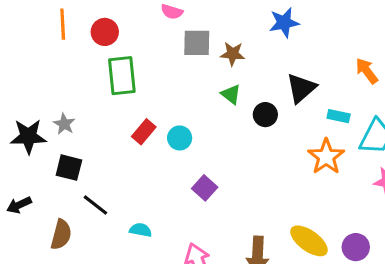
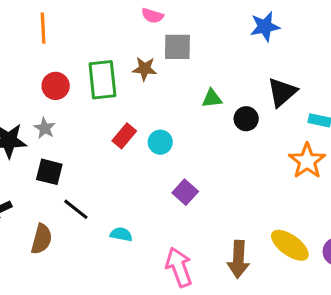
red circle: (105, 32) -> (56, 86), moved
brown star: (233, 54) -> (145, 69), moved
green triangle: (231, 94) -> (212, 98), turned -45

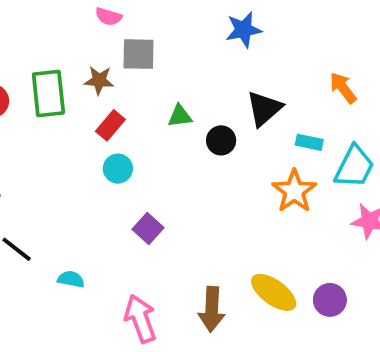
red rectangle: (124, 136) -> (110, 125), moved

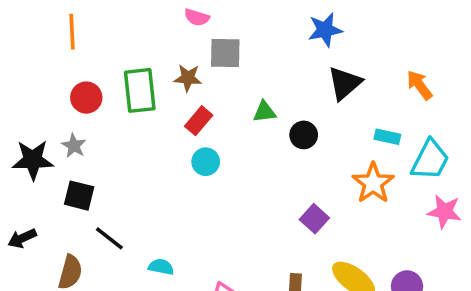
black triangle: (264, 109) -> (345, 83), moved
purple square: (148, 229) -> (314, 219), moved

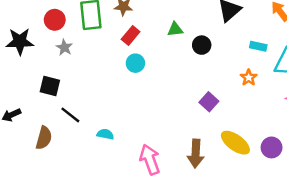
gray star: (74, 146) -> (64, 47), moved
black star: (33, 160) -> (20, 41), moved
orange star: (373, 183) -> (249, 78), size x0.6

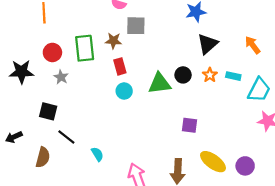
green triangle: (175, 29) -> (159, 84), moved, size x1.6
red rectangle: (131, 35) -> (120, 66), turned -56
orange star: (249, 78) -> (210, 75), moved
purple square: (209, 102) -> (189, 125), turned -35
cyan semicircle: (105, 134) -> (97, 154), turned 48

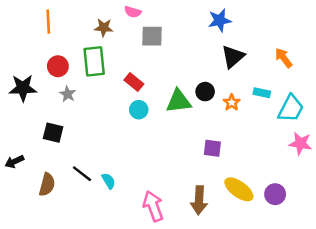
brown star: (113, 41) -> (104, 28), moved
red rectangle: (120, 66) -> (134, 82), turned -35
orange star: (210, 75) -> (232, 102), moved
black line: (66, 137) -> (82, 174), moved

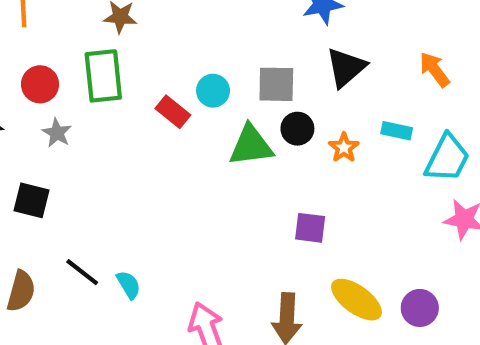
gray square: (152, 36) -> (276, 84), moved
cyan circle: (139, 110) -> (213, 91), moved

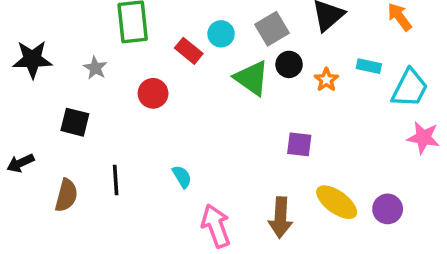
red circle: (40, 84) -> (153, 93), moved
gray square: (276, 84) -> (272, 29), turned -32
green triangle: (251, 146) -> (252, 78), turned 42
black line: (82, 272) -> (116, 180), turned 48
cyan semicircle: (129, 285) -> (182, 177), moved

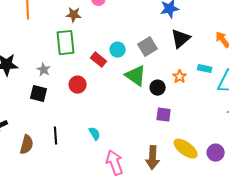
black circle: (289, 64) -> (158, 88), moved
black square: (75, 122) -> (39, 94), moved

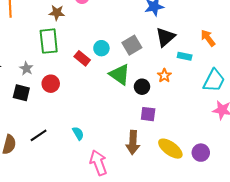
cyan rectangle: (205, 69) -> (185, 56), moved
red circle: (78, 85) -> (51, 84), moved
black line: (56, 136) -> (39, 135), turned 60
brown arrow: (153, 158) -> (133, 142), moved

